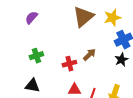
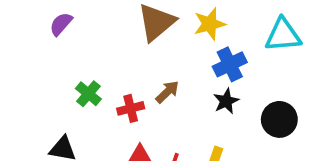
green cross: (36, 56) -> (88, 94), moved, turned -32

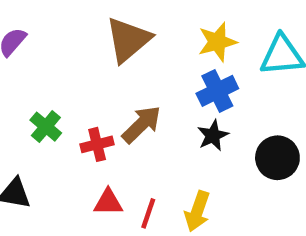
yellow star: (210, 24) -> (217, 42), moved
brown arrow: (167, 92) -> (142, 124), size x1.4

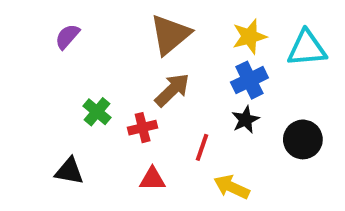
brown arrow: (142, 124) -> (172, 90), moved
yellow arrow: (197, 211) -> (232, 187), turned 96
red line: (148, 213) -> (202, 147), moved

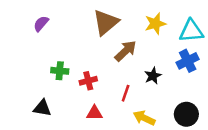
blue cross: (249, 80) -> (188, 61), moved
brown arrow: (172, 90) -> (126, 51), moved
green cross: (97, 112) -> (60, 71), turned -35
black circle: (303, 139) -> (186, 114), moved

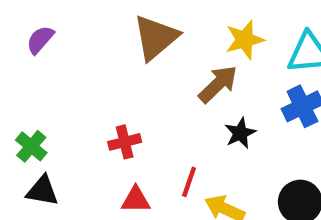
brown arrow: (126, 51) -> (218, 84), moved
green cross: (60, 71) -> (31, 146), moved, turned 35
red line: (126, 93) -> (189, 182), moved

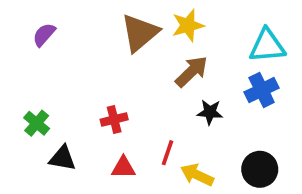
yellow star: (245, 40) -> (188, 25), moved
black star: (240, 133) -> (210, 112), turned 30
black triangle: (42, 191) -> (62, 158), moved

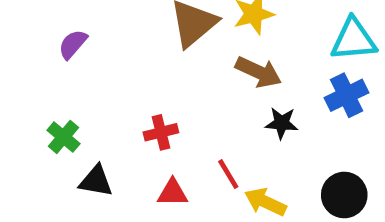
purple semicircle: (44, 35) -> (73, 44), moved
brown arrow: (192, 72) -> (258, 72), turned 69
red line: (168, 153) -> (228, 174), turned -50

